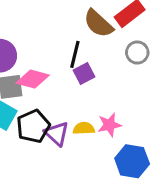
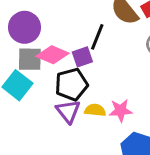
purple square: (84, 73) -> (82, 57), moved
black pentagon: (33, 126) -> (71, 85), moved

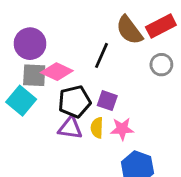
purple square: (82, 57) -> (107, 101), moved, turned 36
yellow semicircle: (95, 110) -> (97, 128), turned -96
purple triangle: (68, 111) -> (70, 128), turned -45

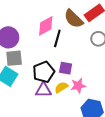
pink diamond: (57, 72) -> (46, 26), moved, turned -45
yellow semicircle: (97, 128) -> (61, 87), turned 64

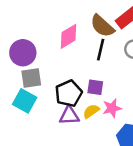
black line: (57, 38) -> (101, 50), moved

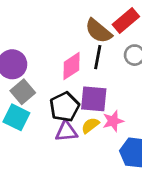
pink diamond: (68, 36) -> (71, 66), moved
gray square: (31, 78) -> (23, 92), turned -30
purple square: (95, 87) -> (94, 99), size x1.5

